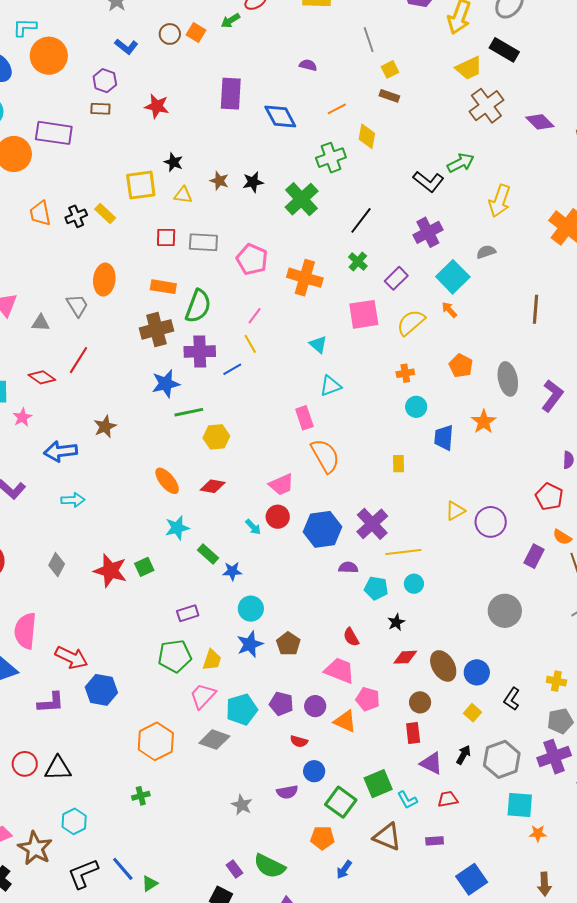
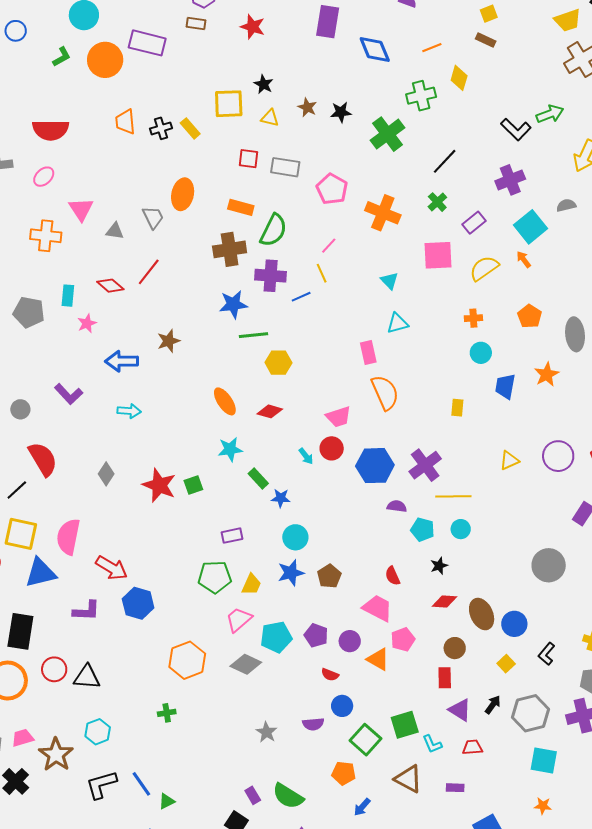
purple circle: (491, 522) -> (558, 456), moved
pink pentagon: (368, 699) -> (403, 640), turned 30
orange star: (538, 833) -> (543, 806), moved

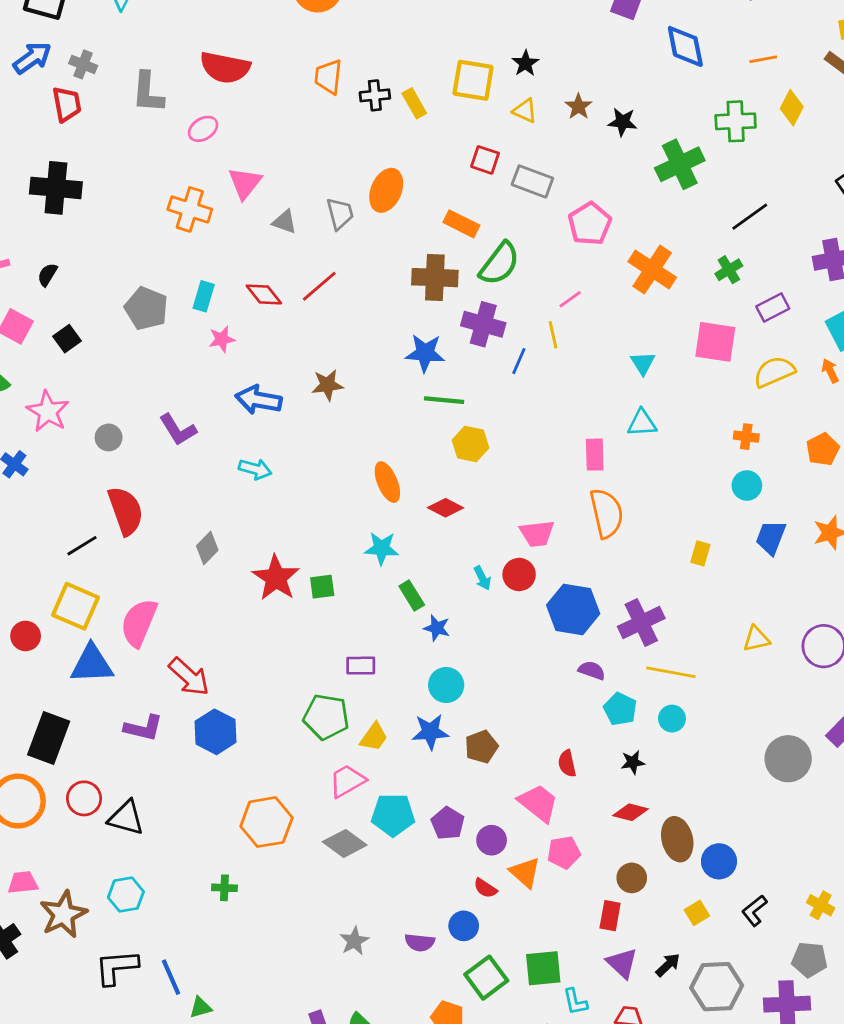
blue line: (301, 297) -> (519, 361), turned -54
gray circle: (549, 565) -> (788, 759), moved
red semicircle: (330, 675) -> (485, 888), moved

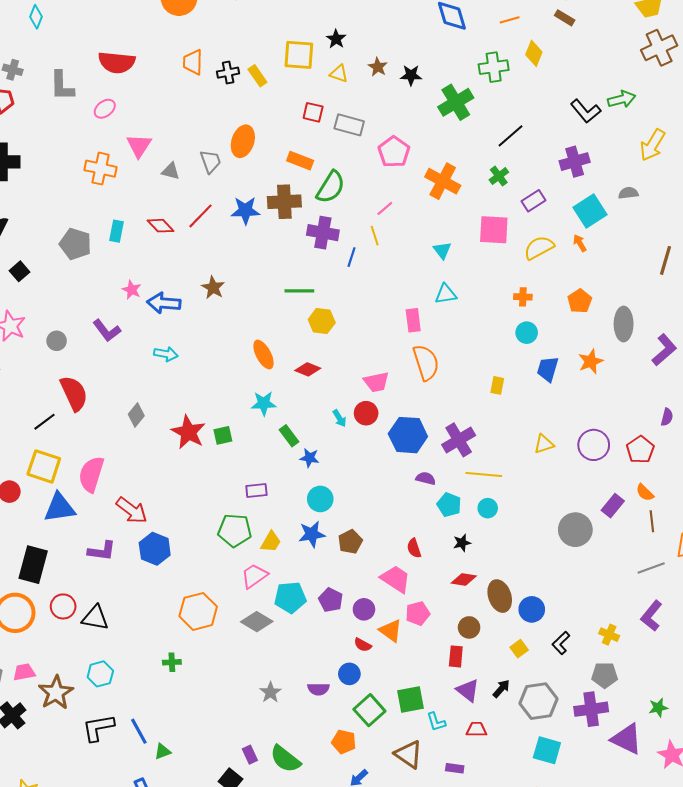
pink star: (222, 339) -> (132, 290), moved, turned -30
blue star: (425, 353) -> (245, 210), moved
brown star: (327, 385) -> (213, 288), turned -30

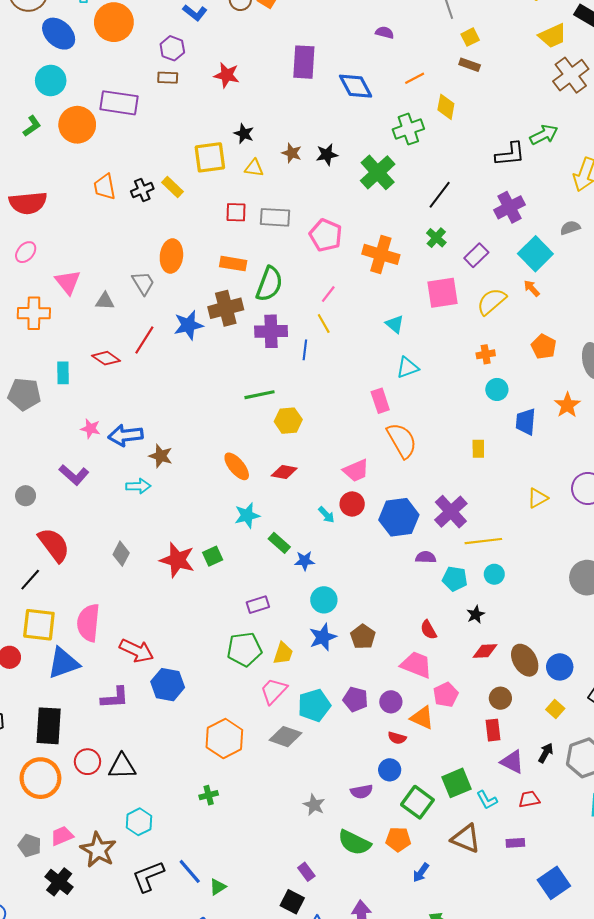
black L-shape: (586, 111) -> (510, 154), turned -44
brown star: (213, 288) -> (161, 456), moved
green semicircle: (285, 759) -> (354, 843), moved

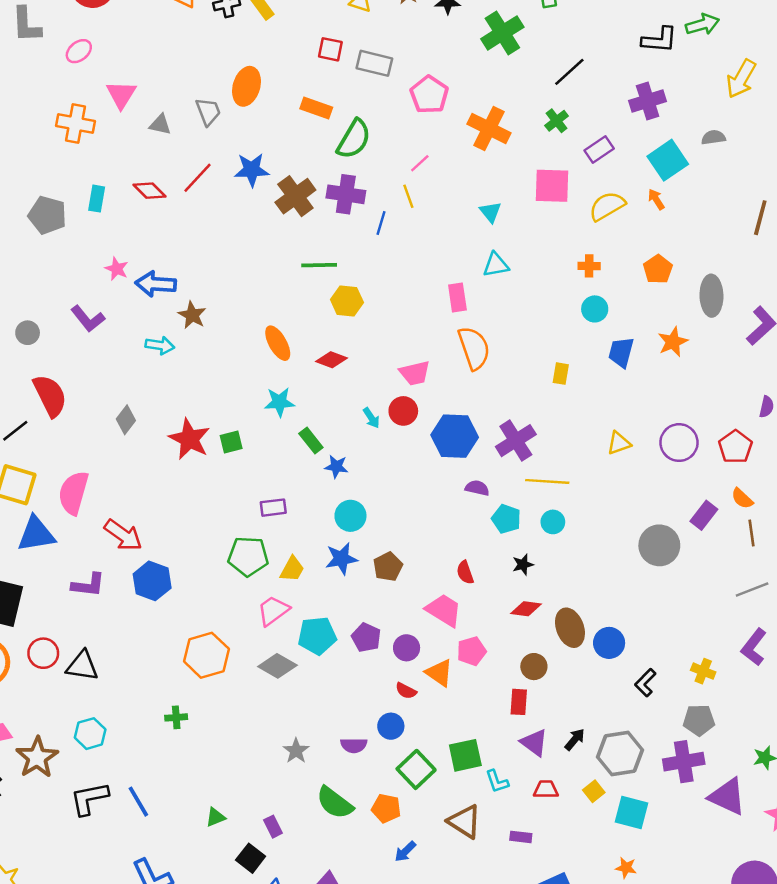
brown cross: (226, 308) -> (295, 196), moved, turned -32
yellow square: (555, 709) -> (594, 791), moved
green triangle: (218, 887) -> (215, 817), moved

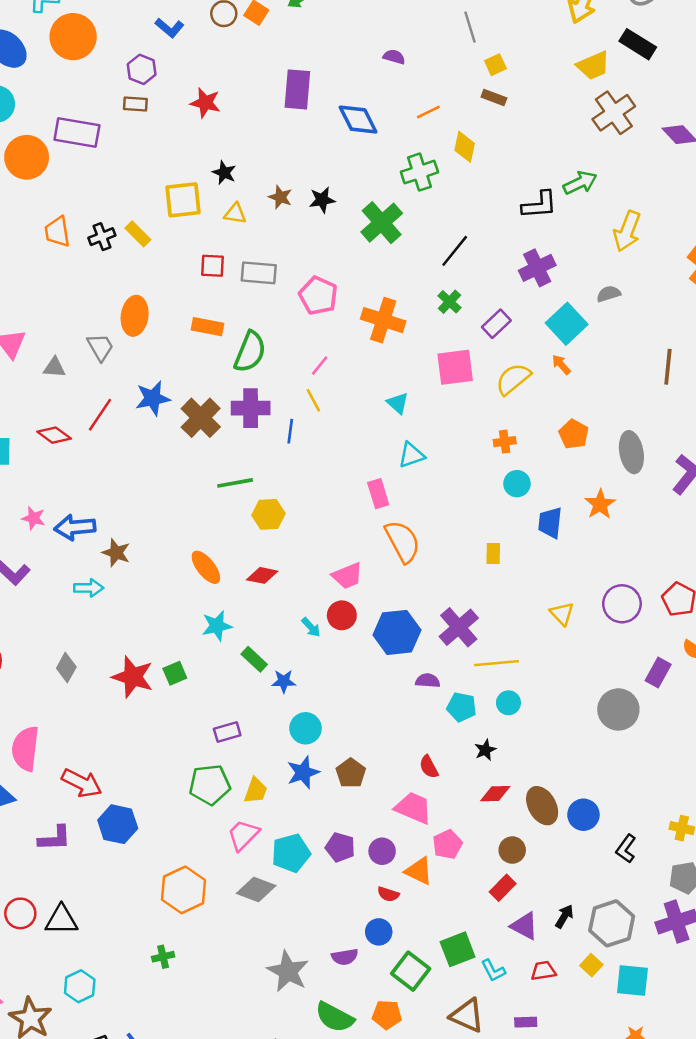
yellow triangle: (619, 443) -> (562, 614), turned -45
red rectangle: (519, 702) -> (503, 888), turned 50
gray star: (296, 751) -> (288, 971), size x1.6

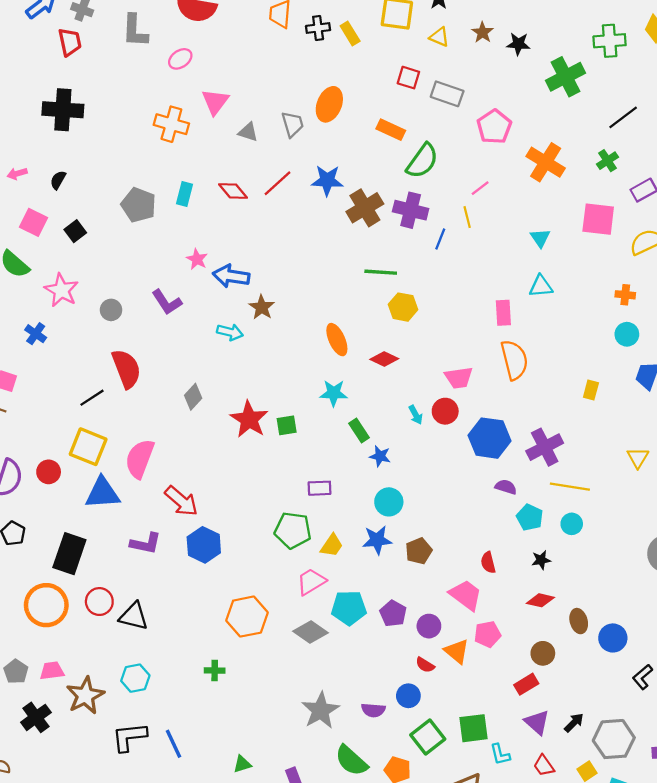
brown ellipse: (542, 806) -> (579, 621), size x0.7
red trapezoid: (543, 971) -> (544, 766), turned -130

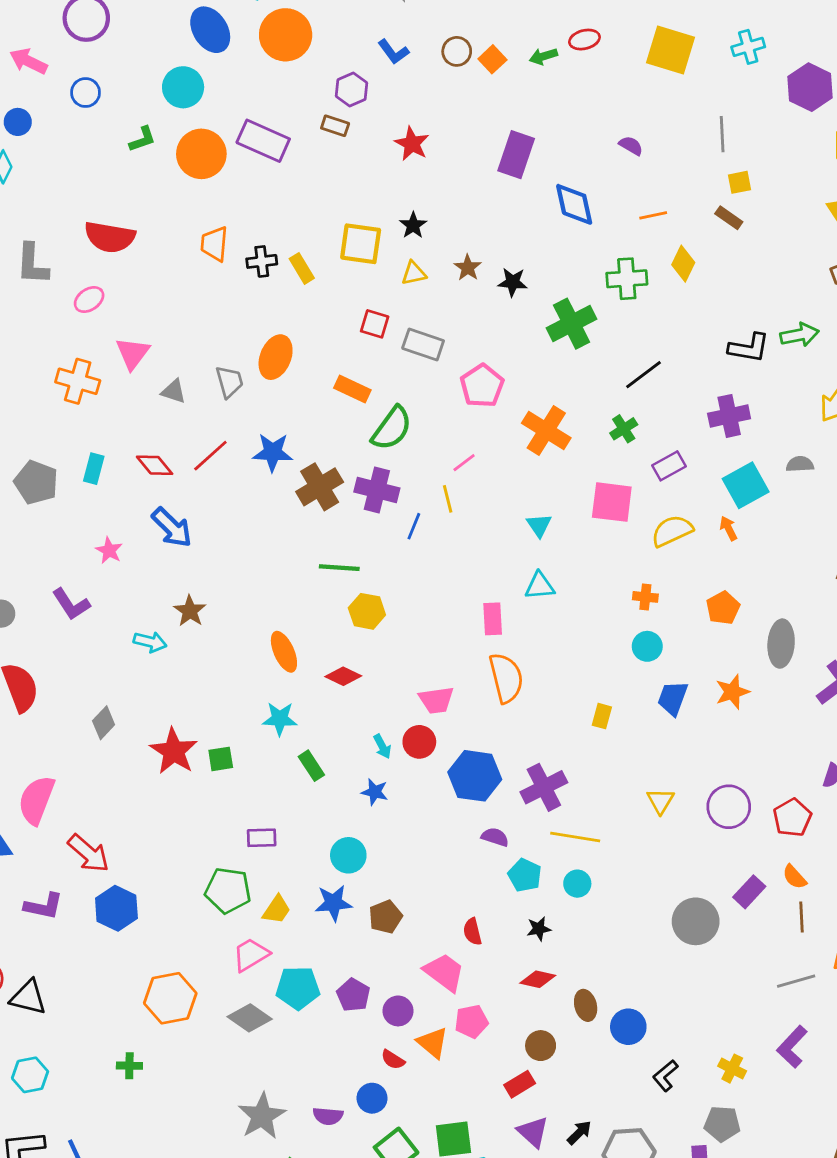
yellow triangle: (439, 37) -> (414, 273), turned -35
blue arrow: (231, 276) -> (172, 528), moved, turned -144
blue star: (380, 456) -> (375, 792), moved

